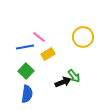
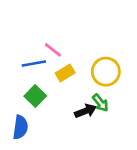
yellow circle: (83, 37) -> (106, 72), moved
blue semicircle: (27, 94) -> (20, 127), moved

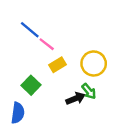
blue line: (34, 63) -> (30, 30), moved, turned 50

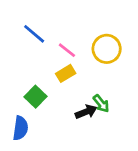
pink line: (47, 44) -> (67, 50), moved
yellow circle: (94, 63) -> (107, 49), moved

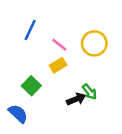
blue line: (34, 34) -> (30, 30), turned 75
blue semicircle: (20, 128) -> (18, 114), turned -55

